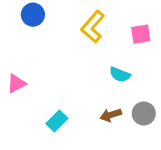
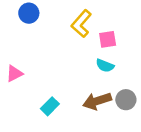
pink square: (141, 34) -> (108, 39), moved
brown arrow: (111, 115) -> (97, 101), size x1.5

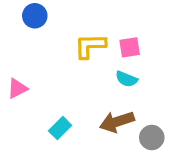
yellow L-shape: (81, 24) -> (90, 46), moved, turned 48
gray circle: (126, 100) -> (152, 138), moved

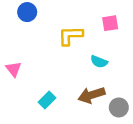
pink square: (130, 47) -> (110, 23), moved
pink triangle: (17, 88) -> (14, 69), turned -42

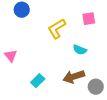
yellow L-shape: (71, 36) -> (57, 29), turned -30

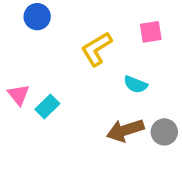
cyan rectangle: (38, 81) -> (47, 107), moved
gray circle: (96, 87) -> (164, 132), moved

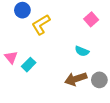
pink square: (151, 32) -> (91, 19), turned -32
yellow L-shape: (96, 49) -> (41, 25), moved

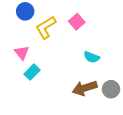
pink square: (91, 19) -> (77, 22), moved
pink triangle: (11, 57) -> (22, 53), moved

